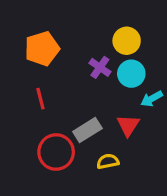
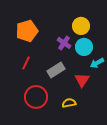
red line: (40, 99) -> (26, 63), turned 40
gray rectangle: (87, 130) -> (56, 70), moved

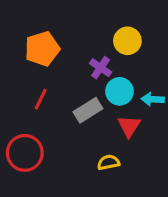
cyan circle: (84, 47) -> (120, 91), moved
cyan arrow: (97, 63) -> (153, 99), turned 32
red circle: (36, 97) -> (25, 153), moved

